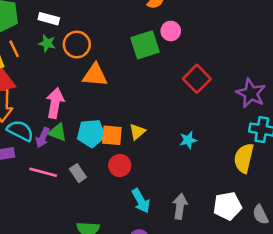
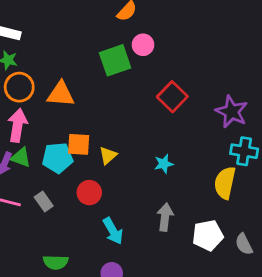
orange circle: (77, 45) -> (19, 87), moved
orange square: (112, 135) -> (79, 144), moved
gray arrow: (180, 206) -> (165, 217), moved

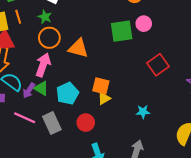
orange square: (79, 144) -> (101, 86), moved
cyan pentagon: (58, 158) -> (68, 93), turned -30
gray rectangle: (44, 201) -> (52, 123), size x1.5

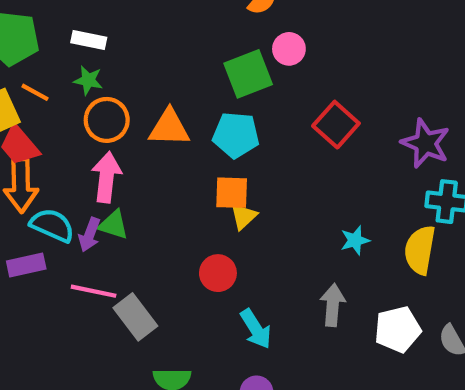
orange line: (18, 17) -> (35, 92), turned -32
cyan pentagon: (68, 93) -> (236, 135), moved, turned -30
cyan star: (143, 112) -> (355, 240), moved
gray rectangle: (52, 123) -> (135, 317), moved

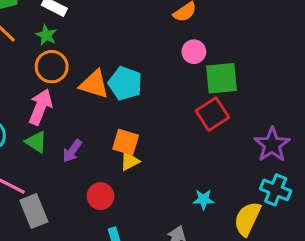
green square: (248, 74) -> (221, 78), moved
cyan pentagon: (236, 135) -> (125, 83), moved
purple arrow: (90, 235) -> (72, 151), moved

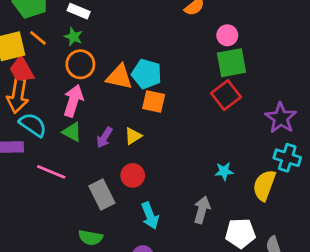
pink circle: (194, 52) -> (227, 35), moved
orange square: (126, 142) -> (154, 101), moved
yellow triangle: (130, 161) -> (133, 136), moved
gray rectangle: (34, 211) -> (102, 195), moved

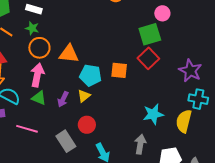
pink circle: (227, 35) -> (162, 13), moved
cyan pentagon: (147, 74) -> (90, 75), moved
orange square: (154, 101) -> (119, 70), moved
cyan star: (224, 171) -> (153, 114), size x1.5

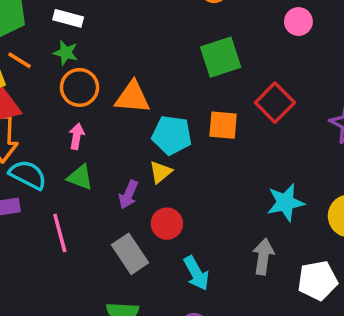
green square: (150, 34) -> (221, 57), moved
pink arrow: (37, 75) -> (77, 136), size x0.6
purple arrow: (63, 99) -> (128, 195), moved
pink line: (27, 129) -> (60, 233), turned 60

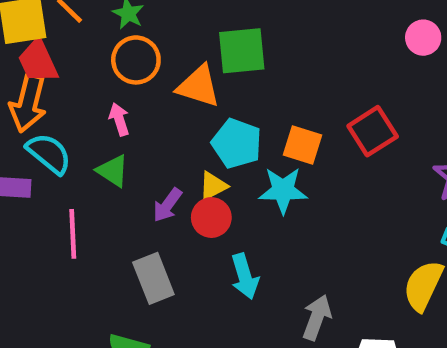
green square: (221, 57) -> (242, 51), moved
pink arrow: (77, 136) -> (119, 119), turned -40
cyan star: (286, 202) -> (283, 190), moved
red circle: (167, 224) -> (211, 218), moved
cyan arrow: (196, 273) -> (245, 276), moved

